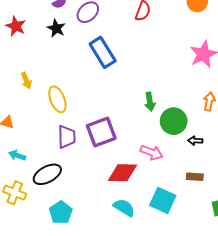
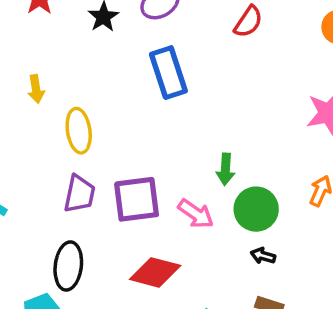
black arrow: (195, 141) -> (263, 256), moved
pink arrow: (152, 152) -> (196, 214), moved
black ellipse: (47, 174) -> (68, 266), moved, turned -68

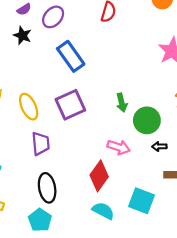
purple square: (137, 199) -> (70, 105), moved
pink arrow: (196, 214) -> (119, 147), moved
red diamond: (155, 272) -> (99, 176), turned -52

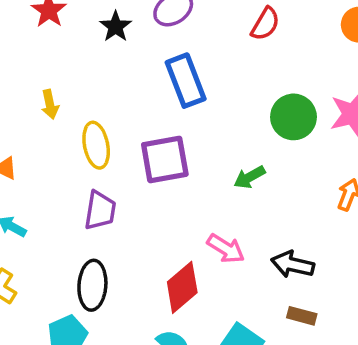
green arrow: (122, 103) -> (249, 177), turned 60
green circle: (147, 120) -> (293, 117), moved
black arrow: (159, 147) -> (293, 265), size x1.6

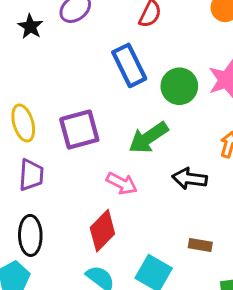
blue rectangle: (186, 81) -> (129, 65), moved
green arrow: (249, 177) -> (148, 138), size x1.6
pink arrow: (226, 249) -> (122, 183), moved
black arrow: (293, 265) -> (190, 179), moved

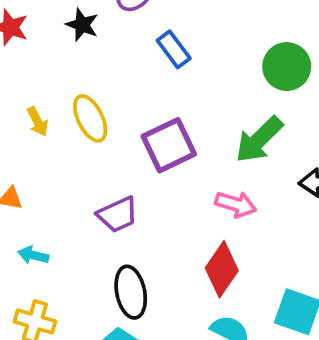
blue rectangle: (129, 65) -> (174, 49), moved, size x0.7
yellow ellipse: (23, 123) -> (90, 118), moved
purple trapezoid: (31, 175) -> (118, 215), turned 72

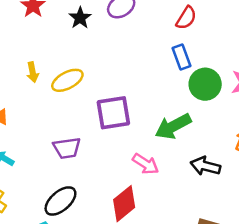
blue rectangle: (174, 49) -> (182, 57), moved
yellow ellipse: (90, 118) -> (67, 80), turned 72
black ellipse: (131, 292) -> (60, 201), turned 44

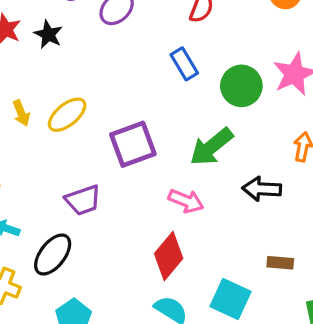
black star: (80, 18) -> (48, 34), moved
blue rectangle: (182, 57) -> (184, 64), moved
black ellipse: (60, 201) -> (53, 255), moved

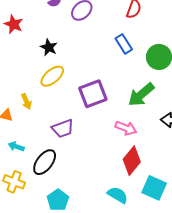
black star: (48, 34) -> (49, 47), moved
yellow arrow: (21, 113) -> (26, 101), moved
red diamond: (169, 256) -> (132, 161), moved

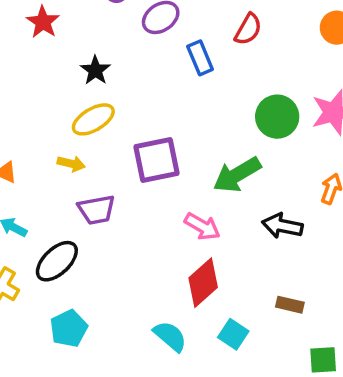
blue rectangle: (124, 44) -> (200, 58), moved
yellow arrow: (26, 101) -> (71, 164), moved, turned -63
cyan square: (154, 188) -> (233, 334), size x0.7

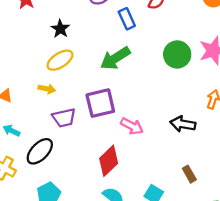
purple square: (156, 160) -> (100, 103), moved
green arrow: (237, 175) -> (115, 58), moved
red diamond: (203, 283) -> (109, 161), moved
brown rectangle: (290, 305) -> (189, 174), turned 49

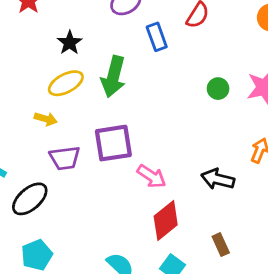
green circle: (177, 54) -> (218, 89), size x0.6
green arrow: (115, 58) -> (113, 77), moved, turned -48
red diamond: (109, 161) -> (166, 221), moved

